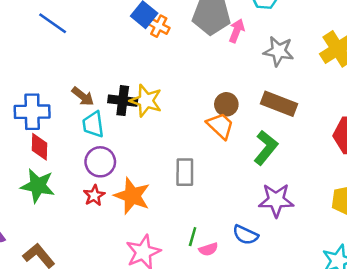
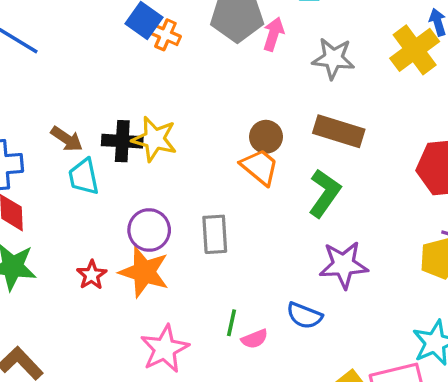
purple circle: (100, 162) -> (149, 230), moved

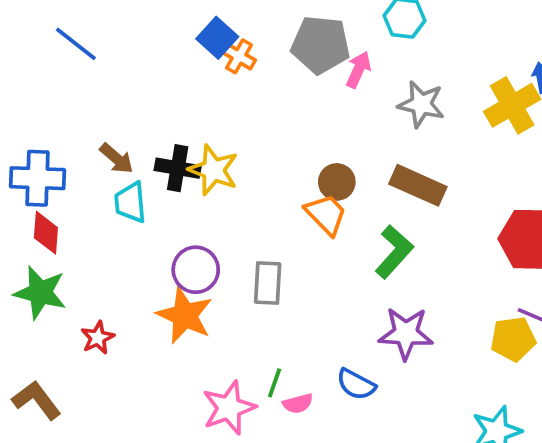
red star: (92, 275) -> (98, 338), moved
pink star: (165, 349) -> (229, 408), moved

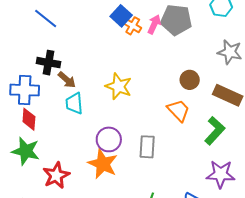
pink arrow: (358, 70) -> (154, 24), moved
black cross: (178, 168) -> (48, 63), moved
brown circle: (337, 182) -> (190, 80), moved
red star: (98, 338) -> (56, 175), size x1.5

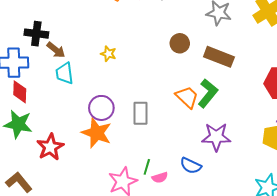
yellow star: (119, 86) -> (108, 54), size x0.6
orange trapezoid: (178, 110) -> (187, 97), moved

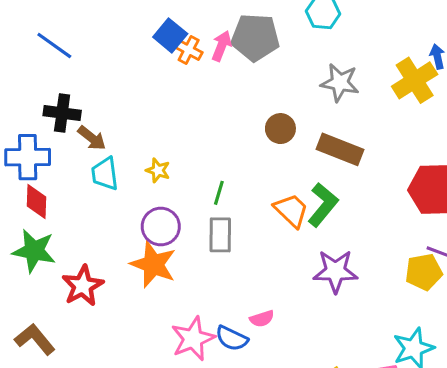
yellow star: (108, 54) -> (158, 170), moved
blue semicircle: (191, 166) -> (232, 338), moved
green line: (147, 167) -> (219, 193), moved
pink semicircle: (160, 177) -> (262, 319), moved

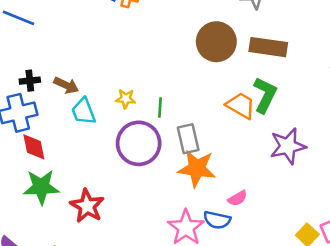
black cross: (62, 113) -> (30, 81), moved, size x0.7
brown circle: (280, 129) -> (216, 42), size x1.6
green line: (219, 193) -> (160, 107), moved
purple circle: (161, 227) -> (139, 143), size x1.4
orange star: (153, 264) -> (197, 168), moved

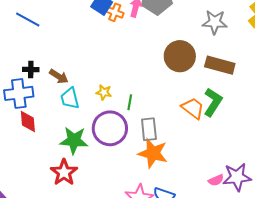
purple star: (288, 146) -> (237, 177), moved
green star: (41, 187) -> (74, 140), moved
pink semicircle: (238, 198) -> (216, 180), moved

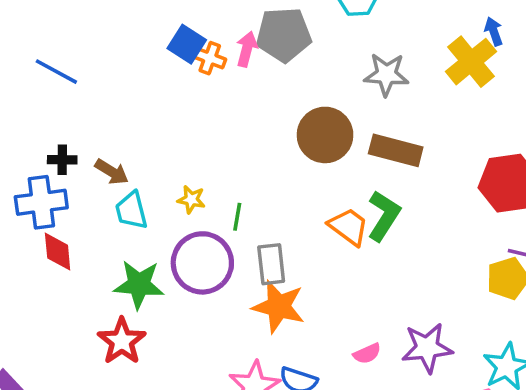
pink semicircle: (216, 180) -> (367, 354), moved

